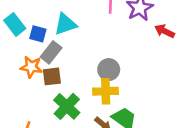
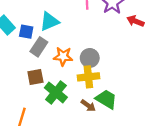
orange star: (31, 67) -> (63, 56), moved
brown square: (52, 76) -> (35, 77), moved

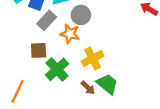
gray circle: (90, 58) -> (81, 15), moved
yellow cross: (88, 77) -> (93, 58), turned -30

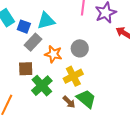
gray circle: (81, 15) -> (80, 48), moved

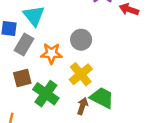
cyan triangle: (46, 21) -> (34, 16), turned -42
brown arrow: (69, 102) -> (82, 106), turned -104

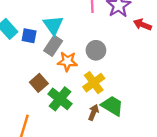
gray rectangle: (24, 44) -> (53, 46), moved
brown square: (22, 78) -> (39, 83), turned -30

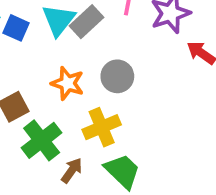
gray rectangle: (53, 46) -> (86, 22), moved
brown arrow: (94, 112) -> (72, 170), moved

